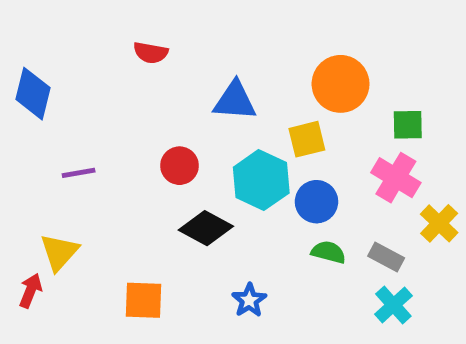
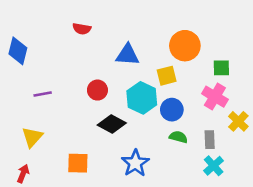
gray rectangle: (386, 257) -> (210, 140), turned 60
red arrow: (30, 291) -> (23, 174), moved
blue star: (249, 300) -> (135, 163), size x1.5

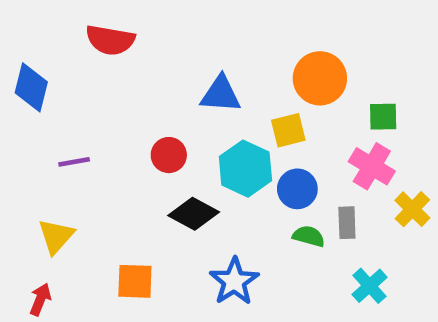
red semicircle: (82, 29) -> (110, 40), moved, size x1.5
gray rectangle: (210, 140) -> (347, 223), moved

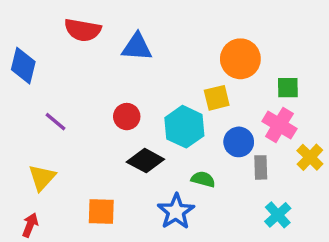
blue triangle: (221, 94) -> (137, 47), moved
purple line: (74, 162) -> (56, 122), turned 50
blue circle: (297, 189) -> (239, 142), moved
green semicircle: (309, 236) -> (203, 179), moved

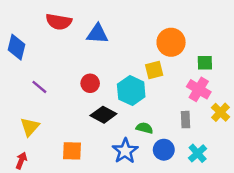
blue circle: (239, 142) -> (164, 150), moved

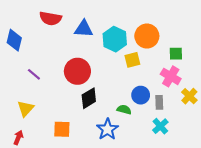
red circle: (90, 83) -> (77, 71), size x1.6
cyan hexagon: (131, 91) -> (115, 39), moved
black diamond: (103, 115) -> (89, 98), turned -60
blue circle: (164, 150) -> (141, 95), moved
cyan cross: (198, 153) -> (160, 126), moved

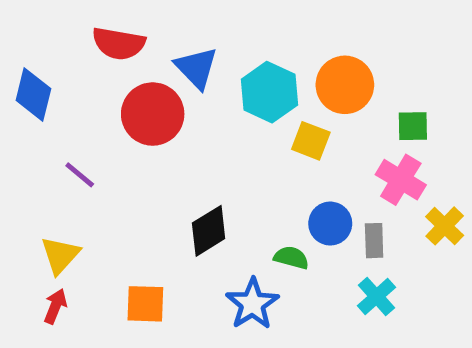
blue triangle: (84, 29) -> (196, 68), turned 42
yellow square: (132, 60) -> (311, 141), turned 35
red circle: (77, 71) -> (153, 114), moved
red arrow: (18, 138) -> (55, 306), moved

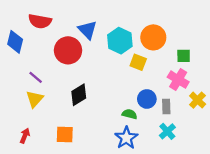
red semicircle: (119, 43) -> (40, 21), moved
black diamond: (209, 231) -> (79, 95), moved
yellow triangle: (60, 255) -> (35, 99), moved
blue star: (252, 304) -> (126, 138), moved

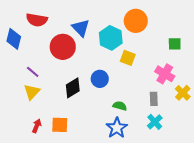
orange circle: (153, 37) -> (136, 21), moved
green square: (184, 56) -> (175, 44), moved
blue circle: (147, 99) -> (100, 79), moved
red arrow: (25, 136) -> (37, 126), moved

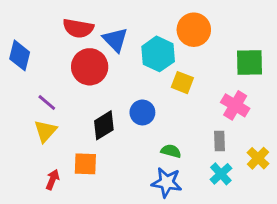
red semicircle: (37, 20) -> (78, 28), moved
green square: (175, 44) -> (249, 63), size x1.5
yellow cross: (183, 93) -> (258, 158), moved
orange square: (60, 125) -> (85, 164), moved
blue star: (117, 128) -> (167, 182), turned -30

